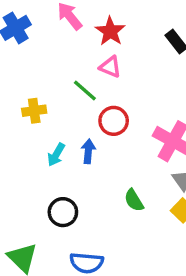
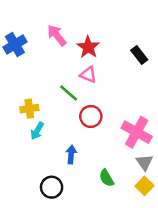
blue arrow: (88, 151) -> (71, 154), moved
cyan arrow: (56, 155) -> (37, 131), moved

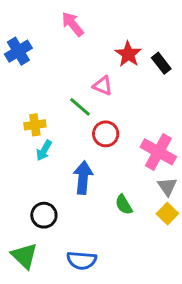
pink arrow: (57, 35) -> (73, 24), moved
red star: (88, 47) -> (128, 54), moved
blue arrow: (71, 154) -> (83, 178), size x1.5
black circle: (52, 187) -> (44, 215), moved

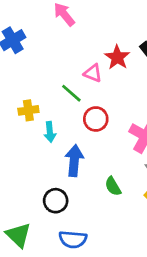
red star: (128, 54) -> (117, 57), moved
cyan arrow: (44, 150) -> (50, 132), moved, turned -36
black circle: (44, 215) -> (56, 201), moved

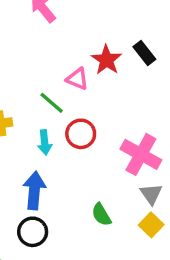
cyan arrow: (50, 132) -> (45, 142), moved
blue arrow: (74, 161) -> (34, 191), moved

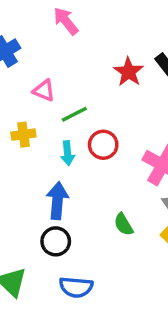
pink triangle: (77, 79) -> (44, 90), moved
green line: (52, 103) -> (74, 114), turned -68

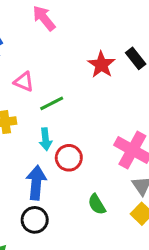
red circle: (103, 145) -> (69, 158), moved

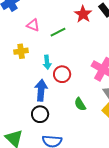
green line: (52, 103) -> (58, 32), moved

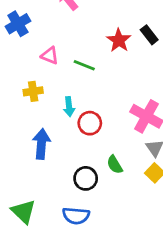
green line: (58, 32) -> (84, 65), turned 49
blue arrow: (41, 90) -> (41, 144), moved
black circle: (40, 114) -> (86, 178), moved

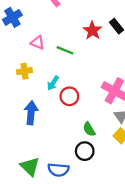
cyan arrow: (69, 107) -> (53, 83), turned 40
black circle: (86, 178) -> (85, 151), moved
green triangle: (23, 212) -> (30, 166), moved

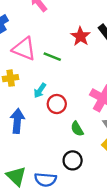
pink triangle: (38, 43) -> (24, 49), size x1.6
green semicircle: (89, 129) -> (77, 129), moved

